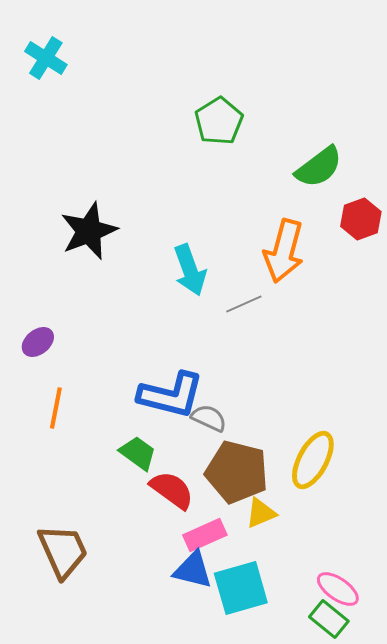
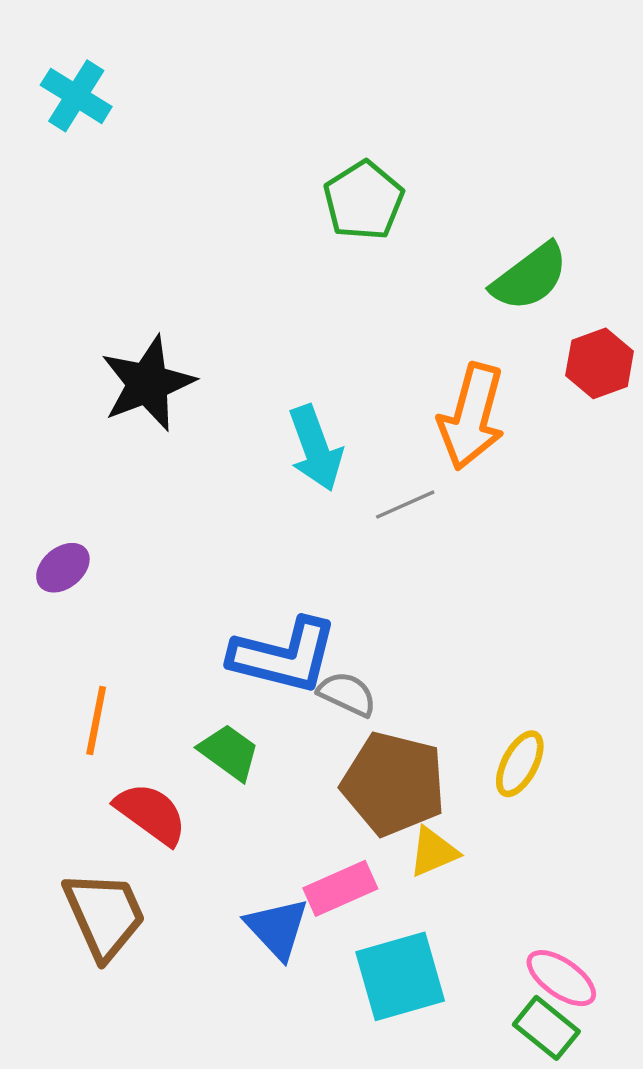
orange line: (56, 408) -> (96, 721), moved
yellow ellipse: (313, 460) -> (520, 764), size x0.7
red semicircle: (172, 490) -> (151, 814), moved
blue triangle: (193, 570) -> (277, 928), moved, turned 33

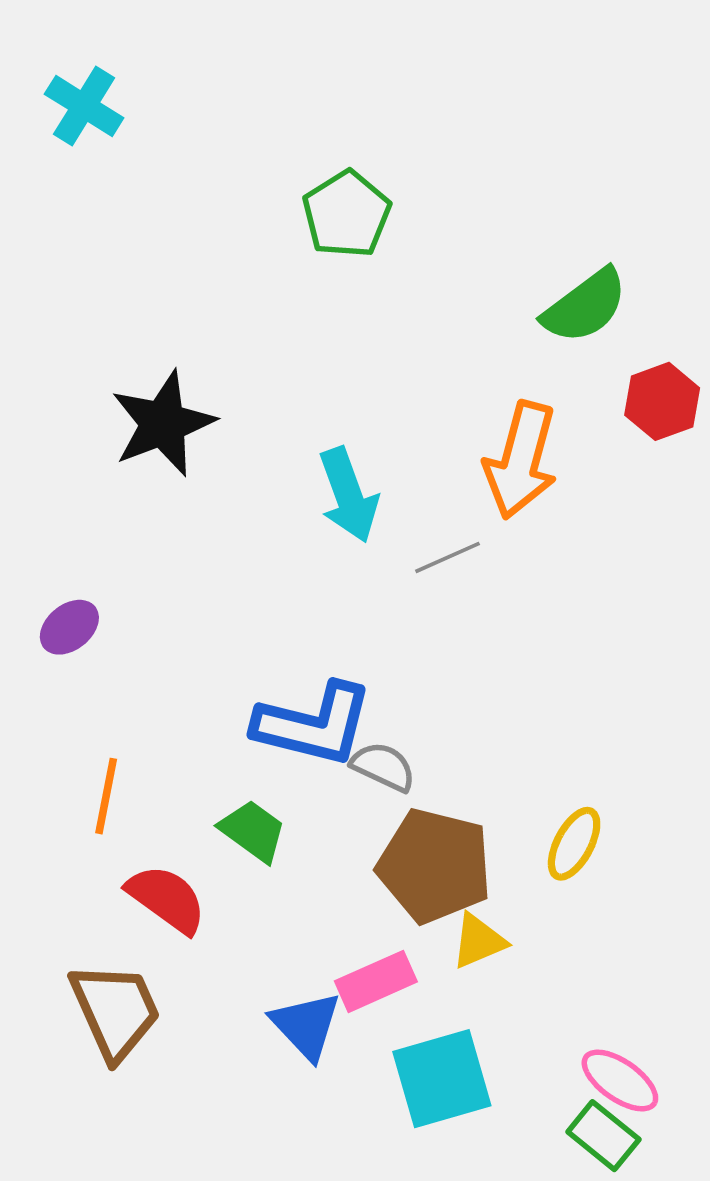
green pentagon: (364, 201) -> (346, 214), moved

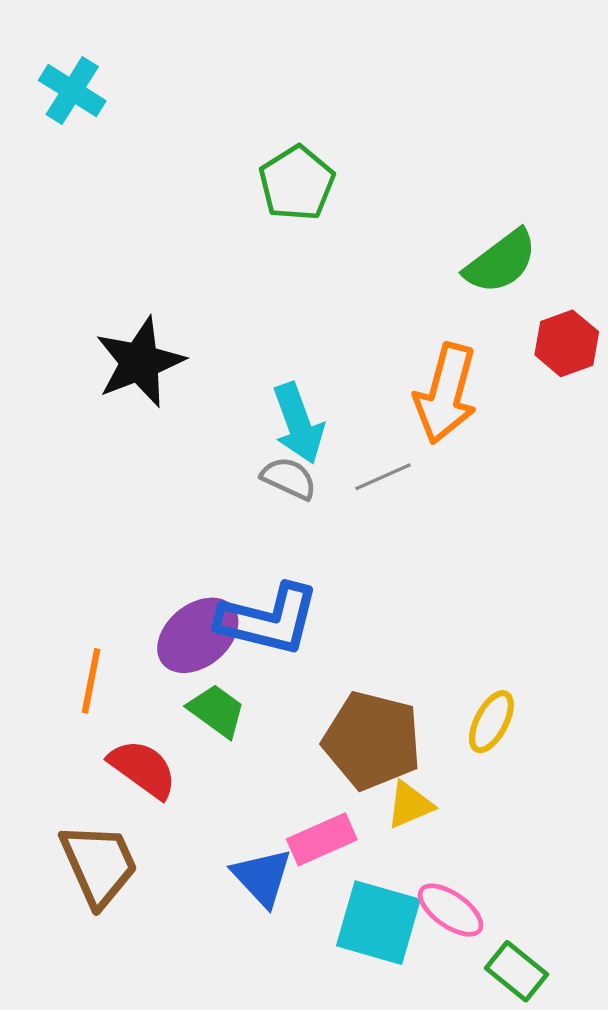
purple ellipse: (69, 627) -> (198, 635), moved, size x1.6
gray semicircle: (383, 767) -> (289, 478), moved
cyan square: (442, 1079) -> (378, 923), turned 32
pink ellipse: (620, 1080) -> (451, 910), moved

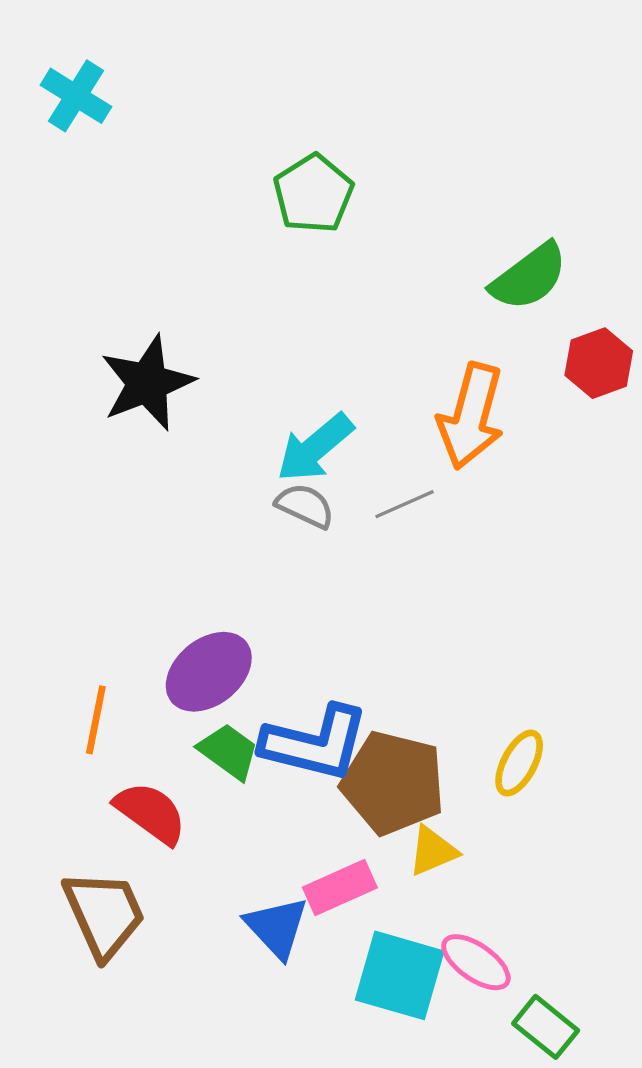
cyan arrow: (298, 423) -> (315, 448), turned 70
blue L-shape: (268, 620) -> (315, 743), moved

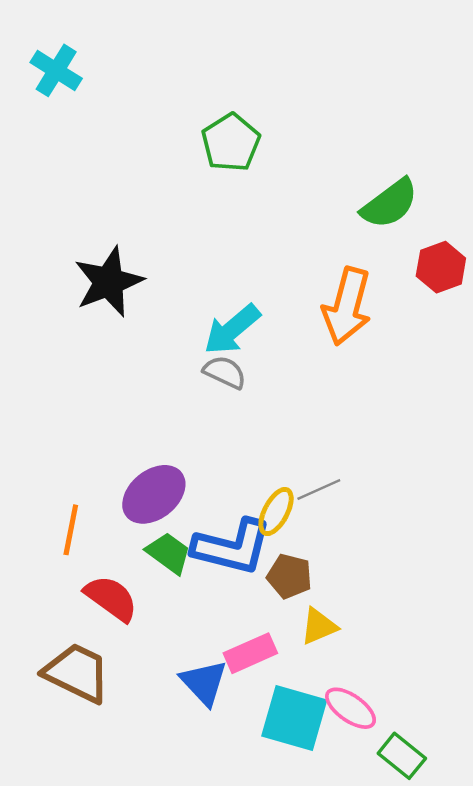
gray line: (405, 504) -> (319, 490), moved
yellow ellipse: (519, 763) -> (276, 512), moved
brown pentagon: (393, 783) -> (289, 576), size x0.6
brown trapezoid: (104, 914) -> (77, 673), turned -40

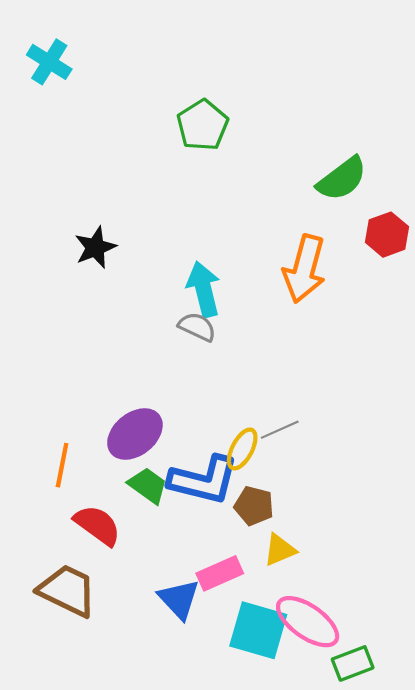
black star: (109, 282) -> (95, 247), size x0.7
cyan arrow: (232, 329) -> (204, 289), turned 116
pink ellipse: (351, 708) -> (308, 622), size x1.4
green rectangle: (402, 756) -> (353, 663), turned -60

